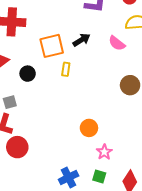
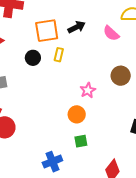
black circle: (28, 74) -> (33, 58), moved
pink star: (104, 152) -> (88, 90), moved
green square: (99, 177) -> (81, 141), moved, turned -32

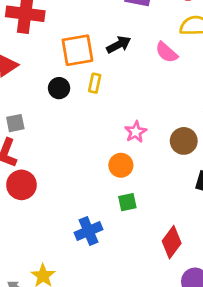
brown circle: (121, 76) -> (184, 141), moved

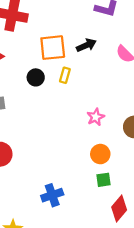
orange circle: (121, 165) -> (100, 154), moved
green square: (127, 202) -> (103, 180), moved

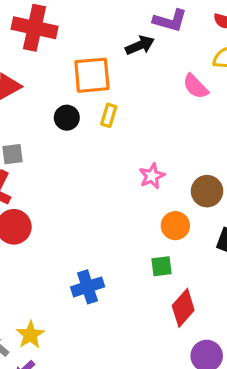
black arrow: (86, 45) -> (140, 45), moved
orange circle: (100, 154) -> (175, 226), moved

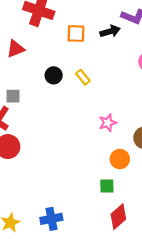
orange square: (92, 75) -> (76, 33), moved, size x0.7
yellow rectangle: (109, 115) -> (83, 77), turned -63
blue cross: (88, 287) -> (51, 219), moved

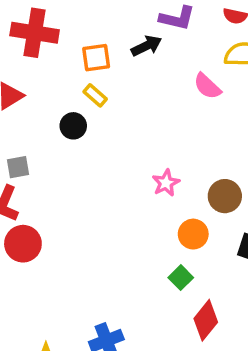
yellow rectangle: (83, 77) -> (95, 95), moved
green square: (107, 186) -> (181, 278), turned -35

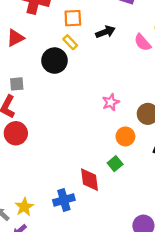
black arrow: (147, 46) -> (105, 32), moved
black circle: (73, 126) -> (54, 61), size x1.5
red diamond: (206, 320) -> (89, 180), moved, turned -50

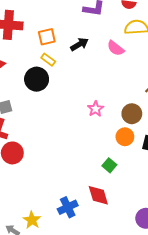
orange circle: (125, 136) -> (125, 137), moved
red diamond: (89, 180) -> (98, 195), moved

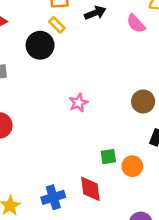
pink star: (96, 109) -> (78, 103), moved
orange circle: (125, 137) -> (132, 166), moved
green square: (109, 165) -> (108, 157), turned 32

